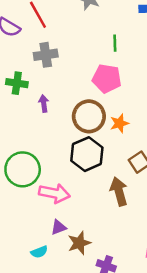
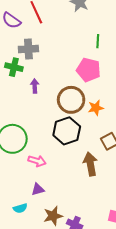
gray cross: (46, 55) -> (28, 49), moved
pink arrow: (54, 193) -> (37, 161), size x0.7
brown star: (79, 243) -> (53, 216), moved

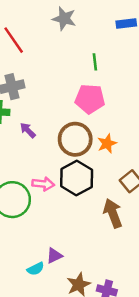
purple arrow: (35, 86) -> (28, 130), turned -32
pink arrow: (37, 161) -> (43, 184), moved
cyan semicircle: (20, 208) -> (36, 269), moved

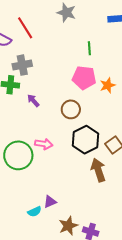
brown circle: (75, 139) -> (71, 109), size x0.7
orange star: (107, 144) -> (108, 85), moved
black hexagon: (77, 178) -> (86, 140), moved

